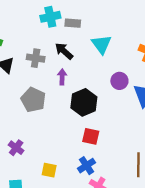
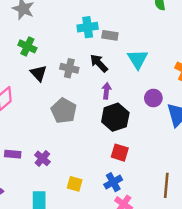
purple arrow: (62, 77) -> (106, 91), moved

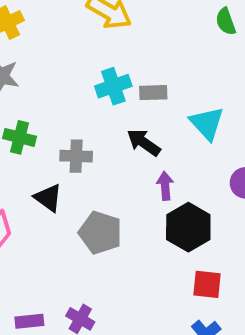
gray cross: (69, 68) -> (76, 156), moved
black triangle: (39, 73) -> (48, 198), moved

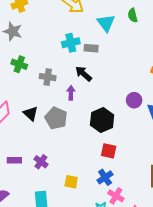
cyan triangle: (207, 123) -> (106, 23), moved
purple arrow: (165, 186) -> (71, 93), moved
black triangle: (48, 198) -> (31, 114), moved

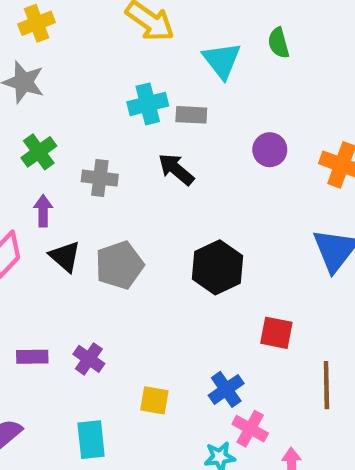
green cross: (19, 64) -> (39, 152), turned 35
purple arrow: (71, 93) -> (43, 211), moved
purple circle: (134, 100) -> (270, 150), moved
gray pentagon: (56, 118) -> (119, 265), turned 30
red square: (109, 151) -> (276, 333), moved

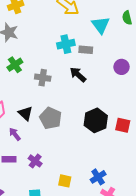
purple arrow: (43, 211) -> (15, 134), moved, turned -40
gray pentagon: (119, 265) -> (51, 118), turned -30
red square: (276, 333) -> (123, 125), moved

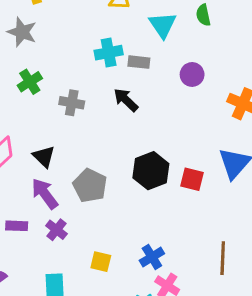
purple circle: (122, 67) -> (192, 74), moved
gray pentagon: (51, 118) -> (90, 186), moved
purple arrow: (15, 134) -> (45, 194), moved, size x1.5

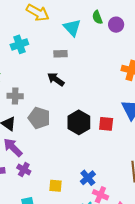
cyan cross: (109, 53) -> (19, 44), moved
purple circle: (192, 74) -> (116, 25), moved
gray cross: (72, 103) -> (15, 96), moved
gray pentagon: (90, 186) -> (39, 118), moved

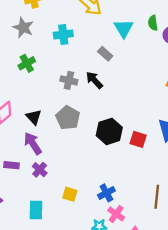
gray rectangle: (60, 54) -> (105, 54), turned 32
gray cross: (15, 96) -> (69, 80), moved

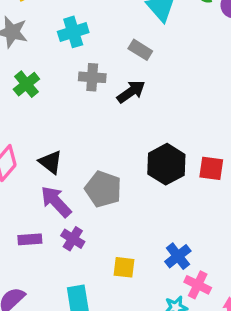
gray cross: (69, 80) -> (92, 77), moved
black arrow: (94, 80) -> (131, 92), turned 108
gray pentagon: (68, 118) -> (103, 189), moved

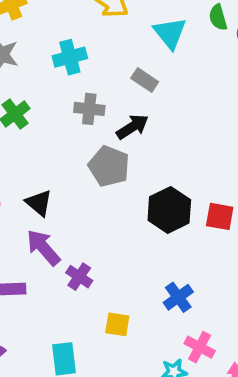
gray pentagon: (103, 189) -> (109, 166), moved
purple cross: (73, 239) -> (79, 277), moved
blue cross: (178, 256) -> (178, 297), moved

